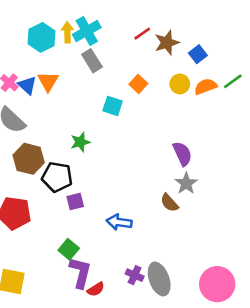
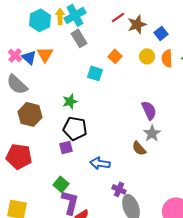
orange semicircle: (206, 87) -> (167, 58), turned -72
black pentagon: (57, 177) -> (75, 128), moved
purple cross: (135, 275) -> (119, 189), moved

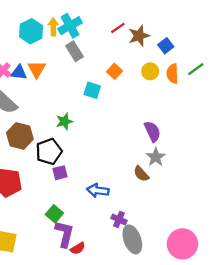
blue triangle: (29, 57) -> (19, 72), turned -35
black pentagon: (75, 128) -> (49, 152), moved, turned -30

